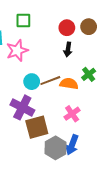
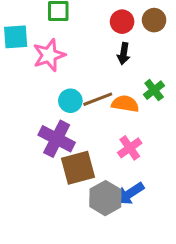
blue arrow: (72, 145) -> (130, 194), turned 36

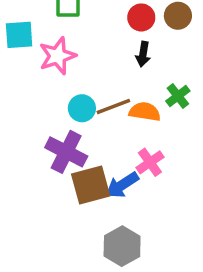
blue arrow: (130, 194) -> (122, 185), moved
gray hexagon: (105, 198) -> (122, 246), moved

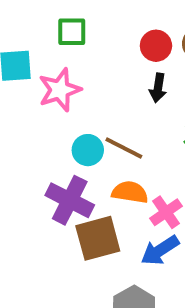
brown line: (113, 106) -> (124, 148), turned 48
orange semicircle: (145, 112) -> (130, 192), moved
blue arrow: (122, 185) -> (160, 250), moved

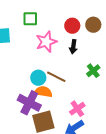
pink star: (60, 90) -> (46, 42), moved
orange semicircle: (130, 192) -> (43, 92), moved

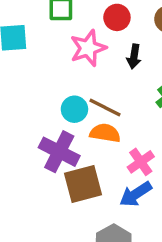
red circle: (72, 26) -> (117, 17), moved
orange semicircle: (43, 92) -> (105, 133), moved

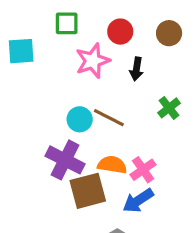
orange semicircle: (105, 133) -> (112, 165), moved

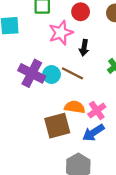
black arrow: (137, 69) -> (84, 48), moved
purple cross: (65, 160) -> (32, 73), moved

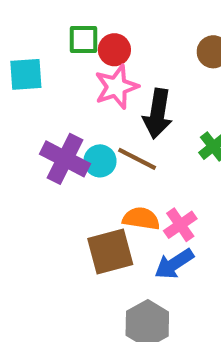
red circle: (81, 12) -> (114, 50), moved
black arrow: (84, 48) -> (158, 114), size x1.6

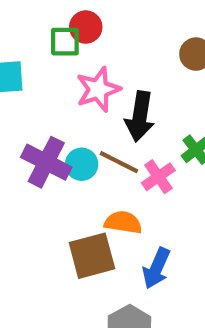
red circle: (114, 50) -> (86, 27), moved
pink cross: (180, 225) -> (158, 177), moved
blue arrow: (174, 264) -> (156, 268), turned -33

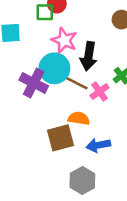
pink star: (98, 89) -> (64, 40), turned -30
cyan circle: (82, 164) -> (54, 68), moved, size x1.6
blue arrow: (156, 268) -> (98, 145), turned 55

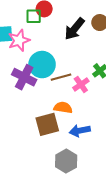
pink star: (64, 40) -> (19, 40), moved, turned 30
black arrow: (89, 56) -> (75, 29), moved, turned 30
brown line: (76, 83) -> (61, 77), turned -42

